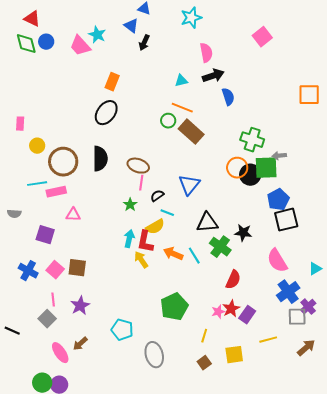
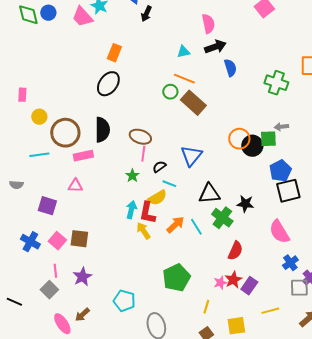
green cross: (252, 140) -> (276, 83), moved
green square: (266, 168) -> (268, 139), size x0.7
pink rectangle: (56, 192) -> (83, 156), moved
orange arrow: (173, 254) -> (175, 225), turned 114
blue cross: (288, 292) -> (290, 263), size x0.7

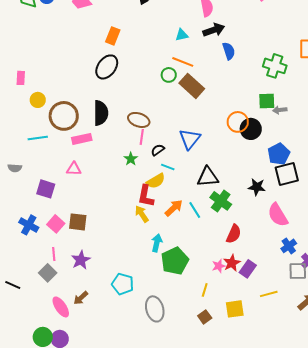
green square: (268, 139) -> (267, 101), moved
black star: (245, 204) -> (257, 187), moved
cyan arrow: (131, 210) -> (157, 243), moved

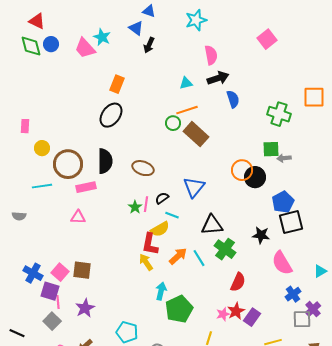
orange line: (183, 62) -> (187, 110), turned -40
pink line: (142, 137) -> (146, 204), moved
purple square: (46, 189) -> (50, 291), moved

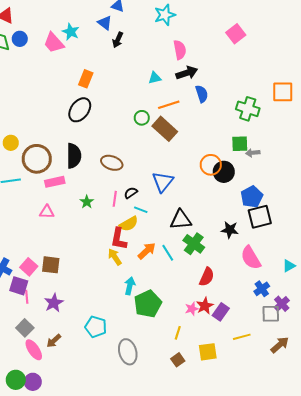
orange line: (187, 110) -> (169, 105), moved
green star: (135, 207) -> (87, 202), moved
gray square: (52, 321) -> (25, 328), moved

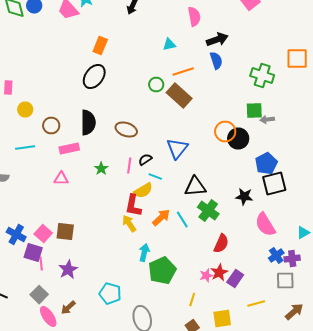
black arrow: (187, 73) -> (217, 40), moved
brown circle: (37, 159) -> (51, 126), size x0.6
purple cross: (282, 304) -> (292, 258), moved, turned 35

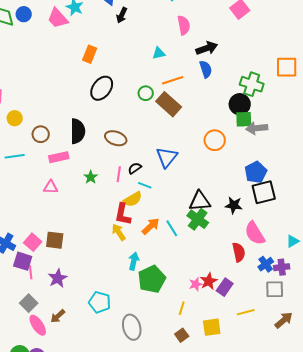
black ellipse: (94, 76) -> (102, 88), moved
gray arrow: (267, 120) -> (257, 128), size x1.5
black circle: (238, 138) -> (240, 104), moved
black triangle: (195, 186) -> (200, 201), moved
red semicircle: (221, 244) -> (239, 252), moved, turned -36

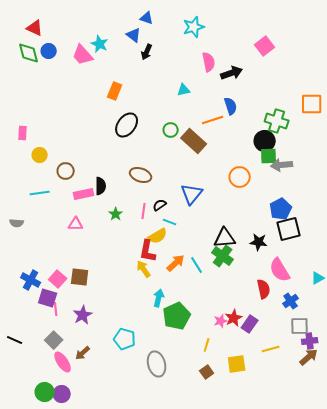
black arrow: (207, 48) -> (232, 73), moved
orange line: (173, 80) -> (213, 120), moved
black semicircle: (78, 131) -> (101, 186), moved, size x0.7
purple cross: (282, 267) -> (310, 341), moved

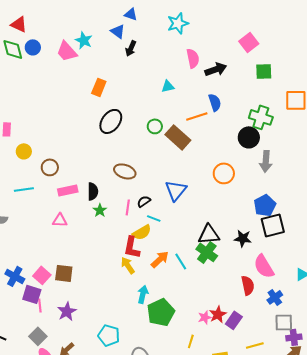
green square: (269, 156) -> (264, 71), moved
gray arrow: (282, 165) -> (266, 161), turned -80
black semicircle: (101, 186) -> (93, 191), moved

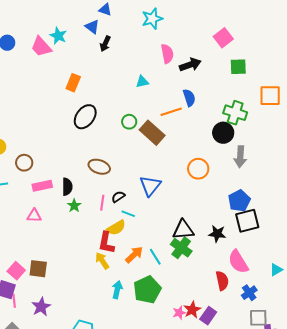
green pentagon: (161, 312) -> (147, 290), moved

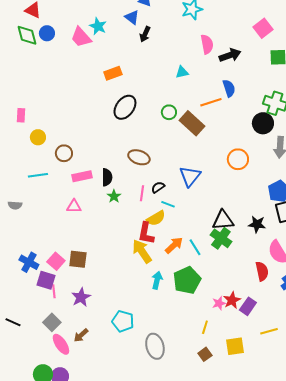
orange rectangle: (73, 83) -> (113, 73), turned 48
yellow arrow: (102, 261) -> (142, 251), size x1.4

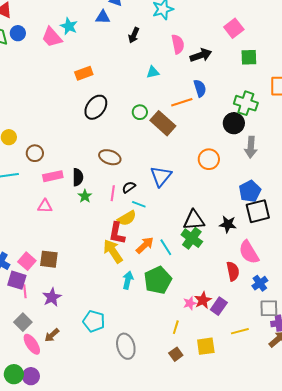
blue triangle: (132, 17) -> (103, 17), turned -35
black arrow: (145, 34) -> (134, 35), moved

